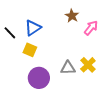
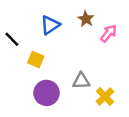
blue triangle: (33, 28) -> (50, 25), moved
yellow cross: (88, 65) -> (105, 96), moved

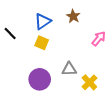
pink arrow: (109, 33) -> (99, 39), moved
yellow square: (36, 60) -> (42, 43), moved

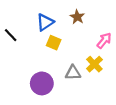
yellow square: (42, 43) -> (54, 43), moved
yellow cross: (89, 82) -> (94, 64), moved

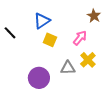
brown star: (77, 17) -> (94, 16), moved
pink arrow: (104, 41) -> (80, 38), moved

